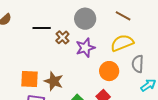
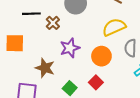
purple star: (85, 48) -> (70, 48), moved
orange square: (30, 79) -> (15, 43), moved

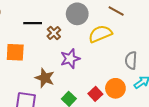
yellow semicircle: (114, 27) -> (100, 34), moved
orange circle: (101, 56) -> (115, 88), moved

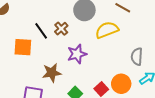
black line: (33, 23) -> (41, 31), moved, turned 54
brown star: (45, 78) -> (52, 73), turned -30

